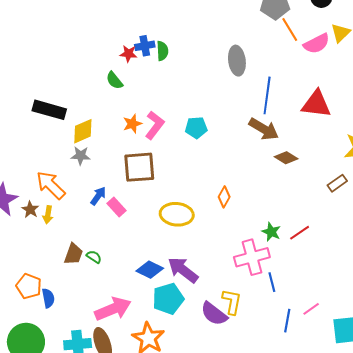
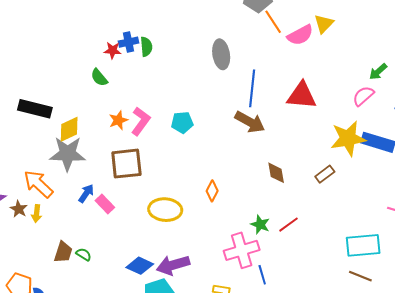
gray star: (81, 156) -> (67, 154), size x1.8
brown diamond: (286, 158) -> (276, 173), moved, turned 50
purple arrow: (183, 270) -> (173, 265), turned -52

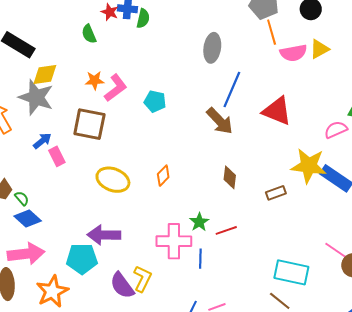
blue diamond: (140, 266) -> (28, 219), moved
blue line: (262, 275) -> (200, 259), moved

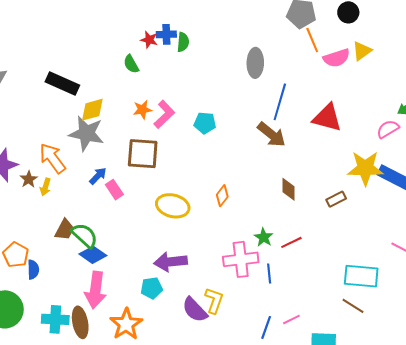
green semicircle: (22, 198) -> (85, 235), size x1.8
pink arrow: (26, 254) -> (95, 290), turned 111
cyan pentagon: (82, 259) -> (152, 288), size x0.7

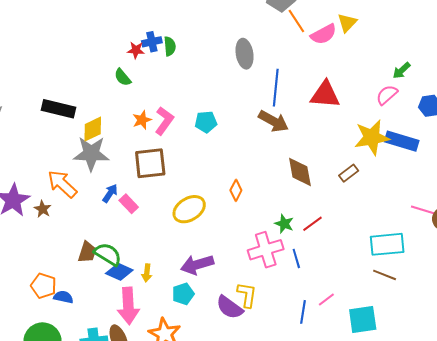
yellow arrow: (45, 187) -> (147, 273), moved
brown diamond: (288, 189) -> (300, 172), size x1.4
yellow ellipse: (173, 206) -> (189, 209), turned -36
blue semicircle: (33, 270) -> (63, 297), turned -66

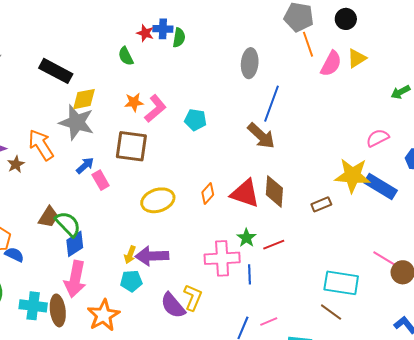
pink semicircle: (324, 34) -> (331, 64), turned -48
green arrow: (402, 70) -> (400, 92), moved
red triangle: (325, 95) -> (245, 193), moved
blue diamond: (119, 272) -> (75, 244), turned -72
yellow arrow: (147, 273) -> (130, 255), moved

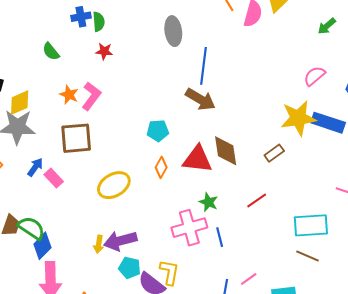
red star: (145, 33) -> (104, 51), moved
orange star: (134, 102) -> (69, 95), turned -30
cyan pentagon: (195, 120) -> (158, 131), moved
red line: (274, 245) -> (257, 201), moved
cyan pentagon: (131, 281) -> (130, 268), moved, turned 30

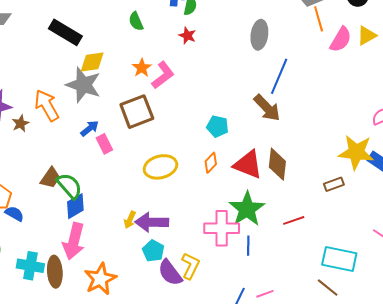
brown square: (76, 138) -> (137, 112), turned -32
brown rectangle: (274, 153) -> (334, 184), moved
green star: (208, 202) -> (247, 209), size x1.8

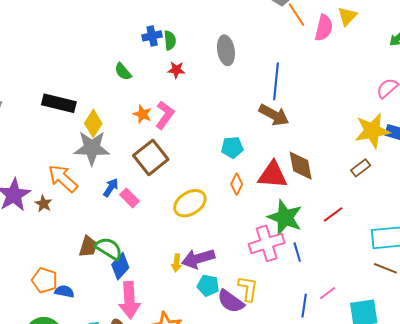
gray ellipse: (259, 35) -> (226, 50), moved
yellow diamond: (92, 62) -> (93, 123), turned -32

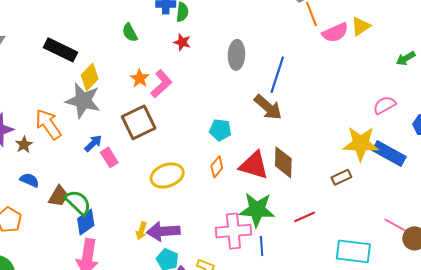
pink semicircle: (324, 28) -> (335, 33), turned 40
gray ellipse: (226, 50) -> (236, 55), moved
green star: (285, 217) -> (257, 210), turned -30
blue semicircle: (64, 291) -> (29, 180), moved

